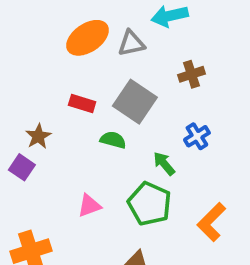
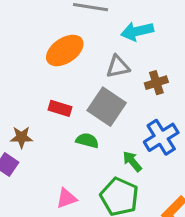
gray triangle: (131, 43) -> (118, 67), moved
brown star: (38, 136) -> (21, 137), turned 30
blue cross: (197, 136) -> (161, 137), size x1.5

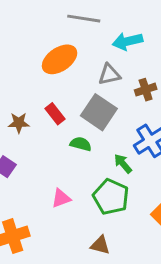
red rectangle: (60, 108) -> (55, 114), turned 35
brown star: (21, 137) -> (19, 123), moved

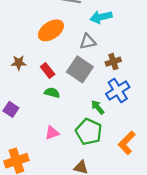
brown cross: (146, 90) -> (113, 62), moved
brown star: (19, 123) -> (19, 63), moved
green semicircle: (81, 144) -> (52, 93), moved

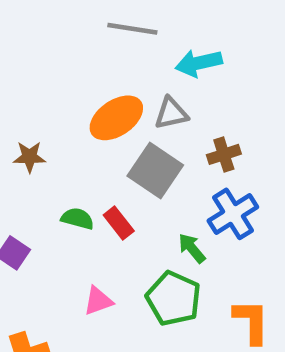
orange ellipse: (51, 30) -> (116, 118), moved
red rectangle: (48, 70) -> (119, 223), moved
green semicircle: (52, 93) -> (77, 219), moved
orange L-shape: (127, 143) -> (251, 321), turned 135

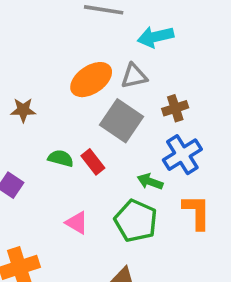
green arrow: (192, 248) -> (150, 182), turned -30
pink triangle: (98, 301) -> (77, 223), turned 50
orange L-shape: (251, 321) -> (197, 212), moved

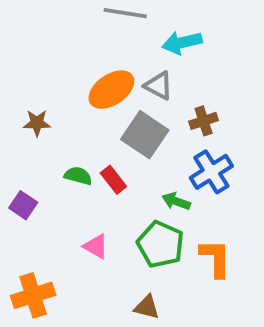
gray triangle: (134, 76) -> (158, 86), turned 40
orange L-shape: (197, 212) -> (215, 258), moved

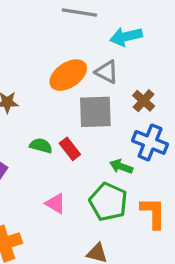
brown cross: (204, 121) -> (144, 101), turned -30
gray square: (145, 135) -> (95, 112), turned -36
blue cross: (211, 172) -> (150, 142), turned -36

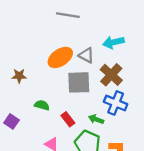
cyan arrow: (126, 37) -> (113, 42), moved
brown cross: (144, 101) -> (111, 75), size x1.5
red rectangle: (70, 149) -> (68, 119), moved

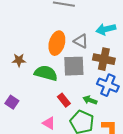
orange ellipse: (60, 57) -> (57, 43), turned -40
brown cross: (111, 75) -> (104, 59), turned -30
green semicircle: (42, 105) -> (46, 73), moved, size x1.6

